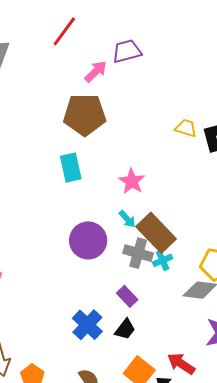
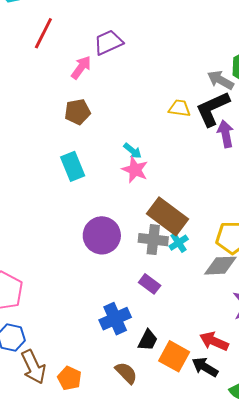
brown pentagon: (85, 115) -> (77, 112), size x0.6
cyan arrow: (127, 219) -> (133, 151), moved
blue cross: (87, 325) -> (115, 319), turned 32
black trapezoid: (125, 329) -> (148, 340), moved

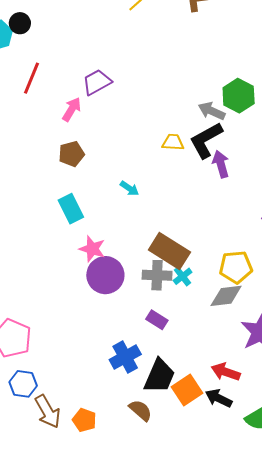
pink star: (135, 170) -> (92, 249), moved
black trapezoid: (148, 340) -> (159, 376), size x1.6
orange square: (174, 356) -> (187, 390), turned 32

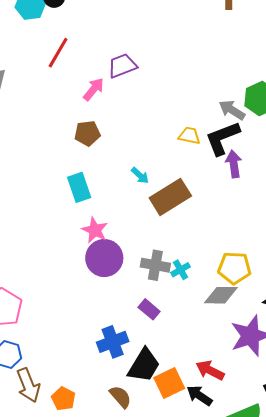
brown rectangle: (169, 251) -> (170, 197), moved, turned -72

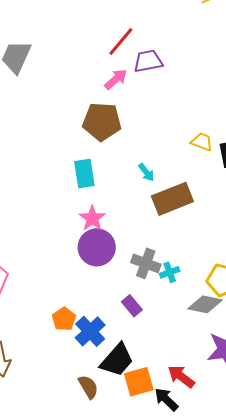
red line: (58, 53) -> (121, 42), moved
brown pentagon: (87, 133) -> (102, 122), size x1.5
blue cross: (113, 342) -> (90, 331), turned -32
orange pentagon: (63, 399) -> (64, 319), moved

